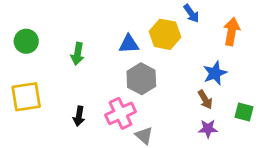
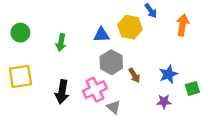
blue star: (215, 73) -> (168, 74), moved
brown arrow: (205, 100) -> (134, 75), moved
green square: (244, 112) -> (192, 89), turned -32
black arrow: (79, 116) -> (62, 92), size x1.5

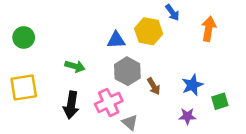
green arrow: (61, 42) -> (75, 66), moved, turned -84

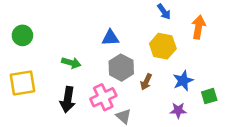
yellow hexagon: (149, 31) -> (163, 46), moved
brown arrow: (154, 86) -> (146, 82), turned 56

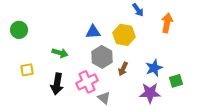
yellow hexagon: (163, 46) -> (124, 35), moved
yellow square: (22, 83) -> (27, 70), moved, size x0.6
purple star: (178, 110) -> (150, 93), size x1.5

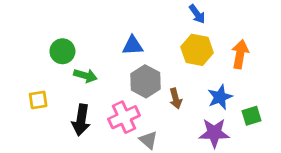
orange arrow: (167, 23) -> (240, 54), moved
green circle: (19, 30) -> (62, 51), moved
yellow hexagon: (124, 35) -> (197, 50), moved
brown arrow: (123, 69) -> (176, 99), turned -40

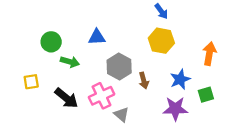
blue triangle: (133, 46) -> (97, 37), moved
orange arrow: (240, 54) -> (209, 54), moved
black arrow: (81, 120) -> (66, 98), turned -60

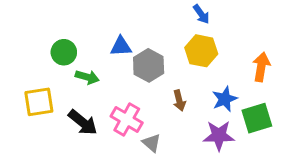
gray hexagon: (119, 66) -> (149, 65), moved
yellow square: (31, 82) -> (39, 102), size x1.5
green square: (206, 95) -> (257, 118), size x1.5
pink cross: (102, 96) -> (127, 119), turned -35

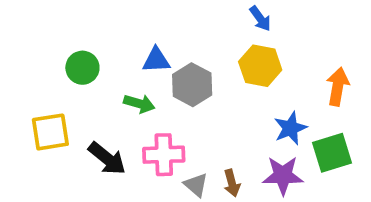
green arrow: (87, 77) -> (139, 104), moved
brown arrow: (179, 100) -> (232, 183), moved
pink cross: (127, 119) -> (164, 155), turned -32

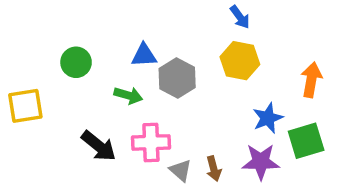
yellow square: (50, 132) -> (25, 106), moved

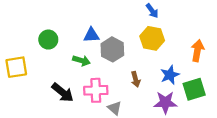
brown arrow: (214, 169) -> (136, 79), moved

